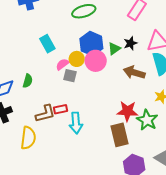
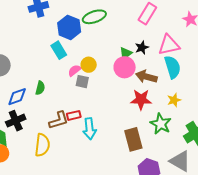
blue hexagon: (91, 44) -> (69, 27), moved
pink circle: (96, 61) -> (125, 67), moved
red star: (127, 111) -> (141, 100), moved

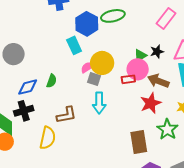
yellow circle: (89, 65) -> (102, 63), size x1.5
red star: (141, 100) -> (151, 103), turned -30
red rectangle: (74, 115) -> (128, 79), moved
cyan arrow: (90, 129) -> (99, 103), moved

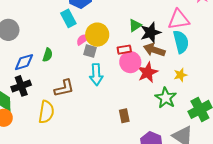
black star: (157, 52) -> (151, 33), moved, size x1.5
pink circle: (138, 69) -> (130, 62), moved
brown rectangle: (139, 142) -> (124, 116), moved, size x0.6

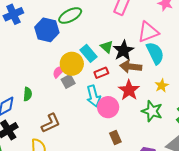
cyan rectangle: (68, 18) -> (89, 53), moved
green triangle: (135, 25) -> (107, 47), turned -32
gray square: (90, 51) -> (68, 81), turned -32
pink circle: (130, 62) -> (108, 107), moved
cyan arrow: (96, 75) -> (93, 96), moved

